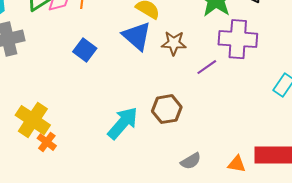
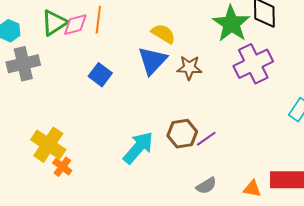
blue triangle: (137, 36) -> (152, 61), turned 32
purple cross: (238, 39) -> (253, 64), turned -30
purple line: (207, 67) -> (206, 139), moved

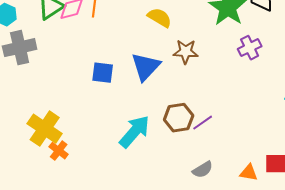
blue triangle: (152, 61) -> (146, 67), moved
purple cross: (253, 64) -> (250, 48), size x0.6
blue square: (100, 75) -> (103, 73), moved, turned -30

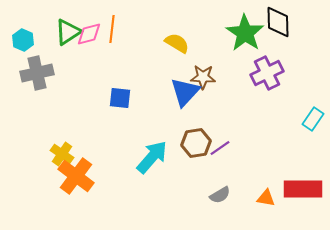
purple cross: (250, 48) -> (267, 73), size x1.4
blue triangle: (146, 67) -> (185, 92), moved
yellow cross: (45, 129) -> (62, 154), size x0.7
orange cross: (59, 151) -> (76, 176), size x1.8

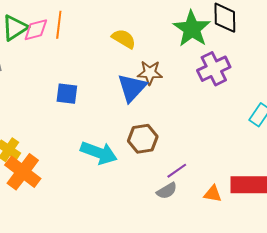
purple line: (220, 148) -> (177, 171), moved
cyan arrow: (152, 157) -> (99, 153), turned 69

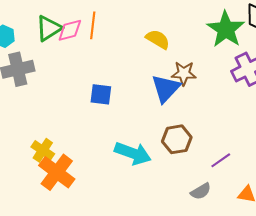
purple line: (177, 171) -> (221, 160), moved

